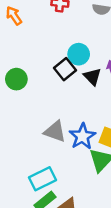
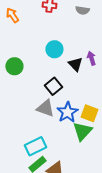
cyan circle: (79, 54) -> (54, 49), moved
black square: (65, 69) -> (53, 86), moved

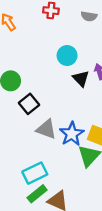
cyan circle: (54, 49) -> (67, 55), moved
black square: (53, 86) -> (29, 104), moved

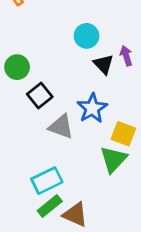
blue star: (72, 134) -> (92, 108), moved

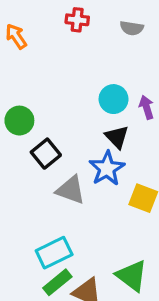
cyan circle: (87, 36) -> (114, 99), moved
black triangle: (104, 64) -> (117, 137), moved
green triangle: (113, 159) -> (132, 276), moved, turned -36

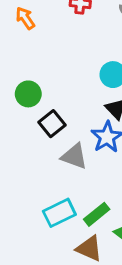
green rectangle: (57, 282) -> (97, 214), moved

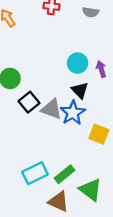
gray triangle: (74, 156) -> (51, 109), moved

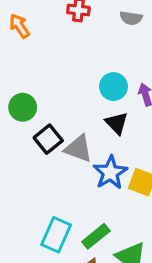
blue star: (73, 113) -> (110, 173), moved
cyan rectangle: (35, 173) -> (56, 235), turned -40

